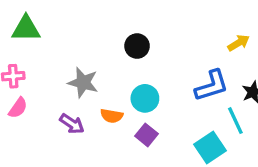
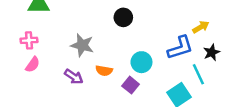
yellow arrow: (239, 43) -> (201, 27), moved
cyan circle: (145, 98) -> (141, 62), moved

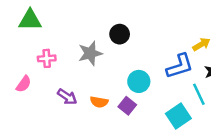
pink cross: (29, 40) -> (47, 58), moved
gray star: (82, 45) -> (90, 53), moved, turned -30
orange semicircle: (104, 71) -> (99, 102), moved

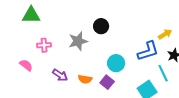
pink semicircle: (24, 84) -> (26, 65), turned -88

